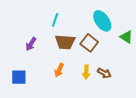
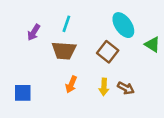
brown trapezoid: (65, 42) -> (64, 51), moved
purple arrow: (31, 44) -> (34, 32), moved

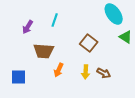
cyan ellipse: (123, 25) -> (114, 14), moved
brown trapezoid: (64, 51) -> (44, 51), moved

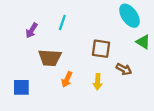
brown square: (89, 43) -> (101, 49), turned -30
brown arrow: (104, 73) -> (124, 69), moved

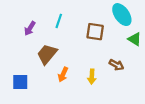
brown square: (101, 49) -> (95, 32), moved
brown trapezoid: (50, 58) -> (47, 54), turned 125

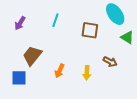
purple arrow: (30, 28) -> (20, 23), moved
brown trapezoid: (47, 54) -> (32, 56), moved

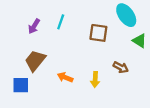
purple arrow: (20, 23) -> (34, 26), moved
orange arrow: (59, 71) -> (65, 77), turned 88

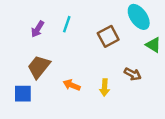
brown square: (98, 33) -> (108, 36), turned -36

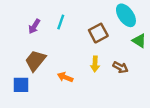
yellow arrow: (105, 88) -> (95, 64), moved

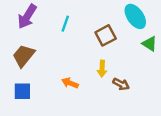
purple arrow: (34, 26) -> (27, 16), moved, size x1.5
brown trapezoid: (35, 61) -> (24, 56), moved
brown arrow: (120, 67) -> (121, 84), moved

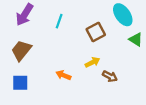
yellow arrow: (102, 69) -> (93, 62), turned -120

